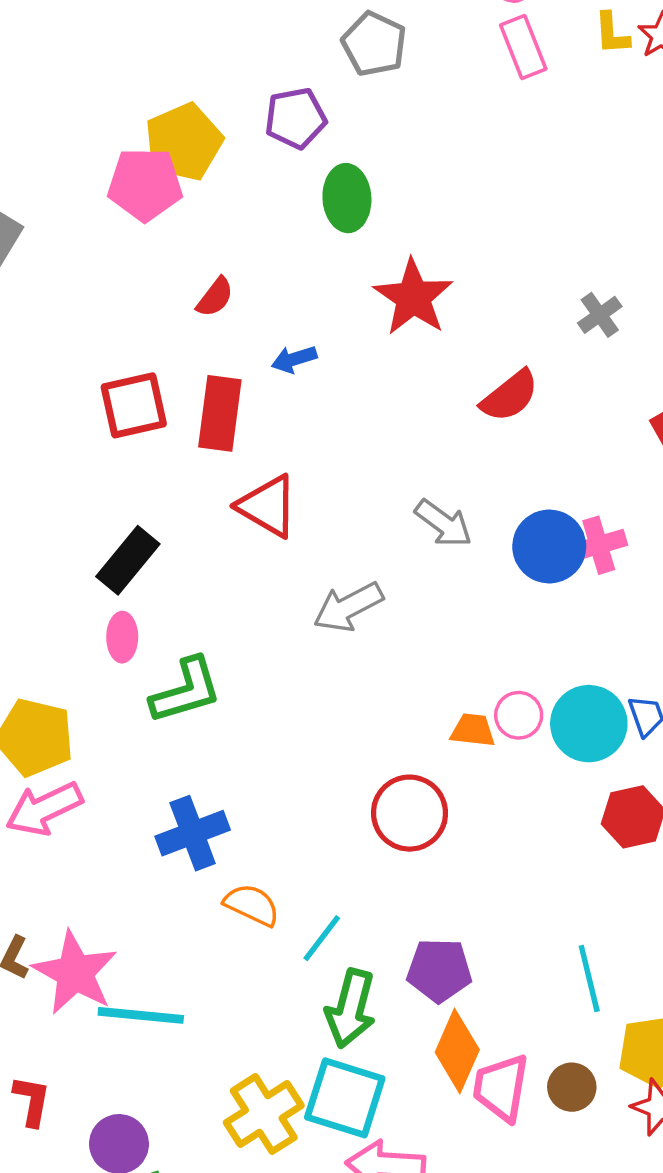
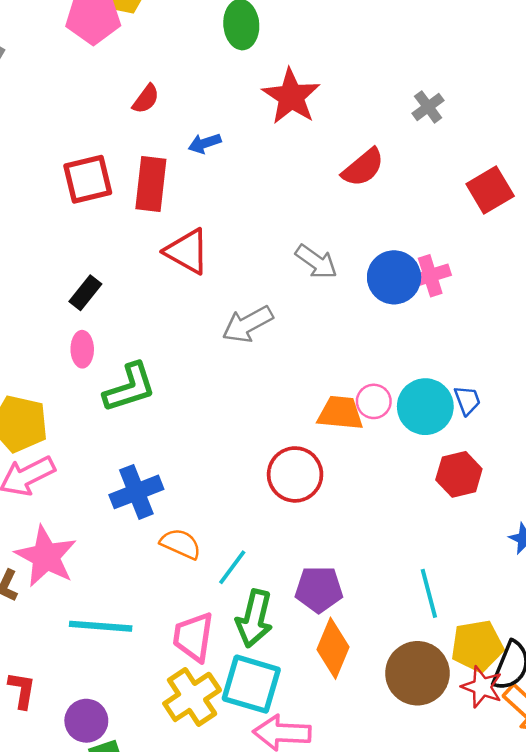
black rectangle: (128, 560) -> (85, 293), size x0.7
orange trapezoid: (473, 730) -> (340, 413), size x1.4
pink star: (75, 973) -> (46, 556), moved
brown circle: (572, 1087) -> (417, 673), size x1.8
pink trapezoid: (501, 1088) -> (193, 637), moved

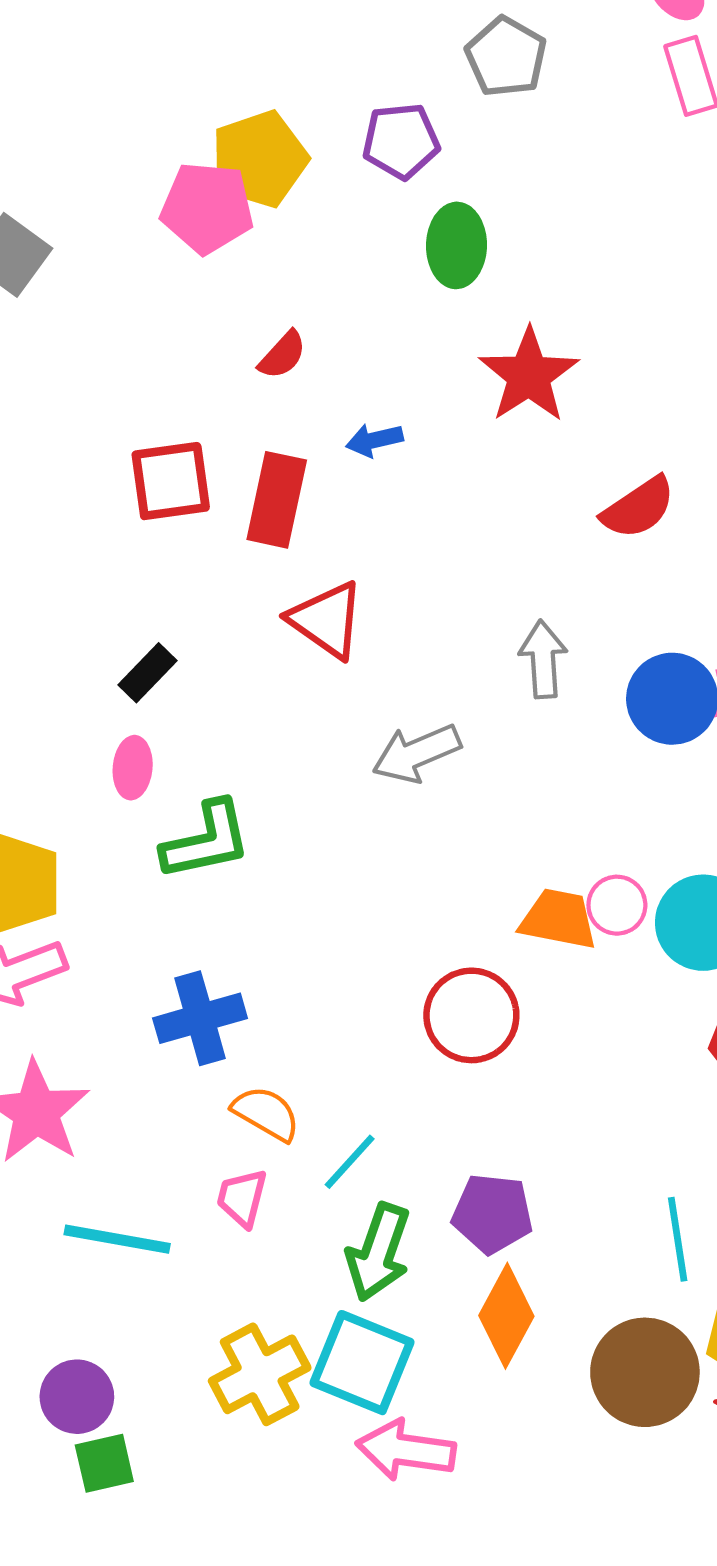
gray arrow: (316, 262) -> (543, 659), turned -135
pink trapezoid: (193, 637) -> (242, 1198), moved, size x0.7

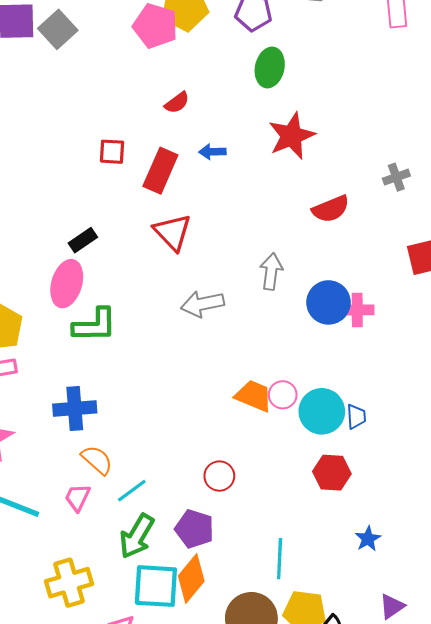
red square: (171, 481) -> (112, 152), size x0.7
pink ellipse: (133, 768) -> (67, 284), size x1.6
red circle: (471, 1015) -> (219, 476), moved, size x0.7
cyan square: (362, 1363) -> (156, 586), moved, turned -30

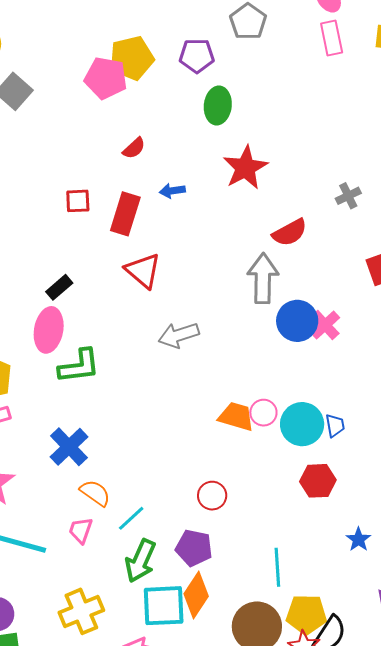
gray arrow: (271, 271) -> (263, 278), moved, size x1.4
pink cross: (357, 310) -> (325, 325), turned -36
blue cross: (75, 409) -> (69, 447), turned -33

